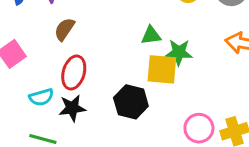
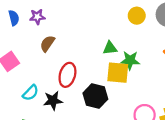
red ellipse: (74, 72) -> (67, 75), moved
cyan semicircle: (41, 97) -> (31, 93), turned -30

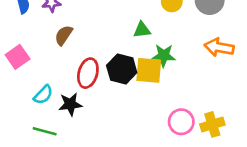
green triangle: (110, 48) -> (142, 30), moved
black hexagon: (95, 96) -> (122, 69), moved

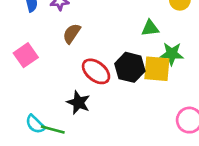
red ellipse: (88, 73) -> (96, 71), turned -68
cyan semicircle: (43, 95) -> (35, 124), moved, turned 90
black star: (70, 104) -> (78, 102), turned 30

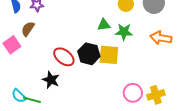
brown semicircle: (72, 34) -> (28, 29), moved
green star: (172, 54) -> (124, 32), moved

